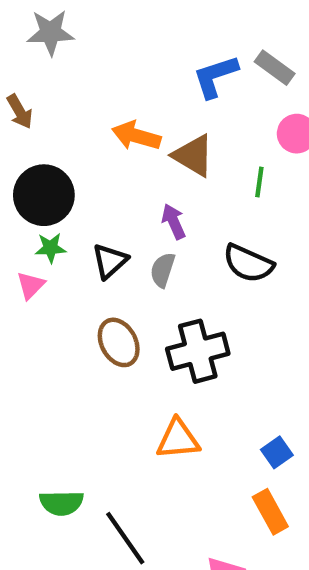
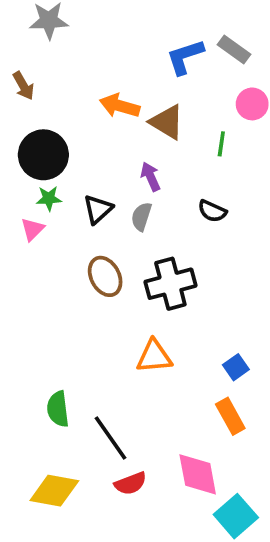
black semicircle: (248, 263) -> (212, 211), size x0.7
green semicircle: (61, 503) -> (58, 409), turned 84

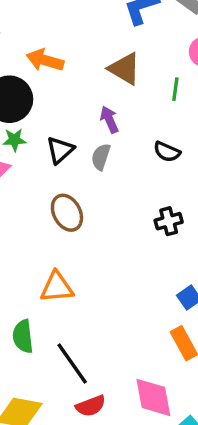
orange arrow: (120, 106) -> (45, 60), moved
black cross: (170, 284) -> (169, 221), moved, size x0.6
orange triangle: (154, 356) -> (57, 287), moved

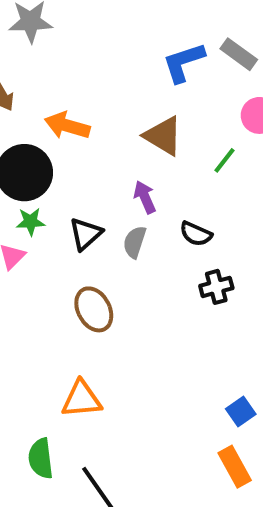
green line: (175, 89) -> (224, 160), turned 30
black semicircle: (167, 152) -> (196, 234), moved
black cross: (169, 221) -> (216, 287), moved

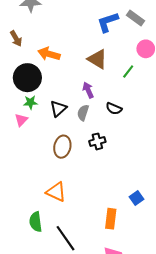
black cross: (216, 287) -> (97, 141), moved
brown ellipse: (94, 309) -> (62, 147), turned 40
orange triangle: (82, 399) -> (56, 192), turned 30
orange rectangle: (235, 467) -> (111, 219), moved, turned 36

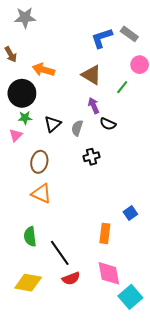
purple arrow: (88, 90) -> (94, 106), moved
brown ellipse: (62, 147) -> (39, 162), moved
orange triangle: (56, 192) -> (41, 194), moved

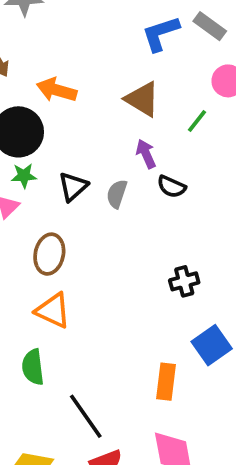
black cross: (91, 157) -> (184, 281), moved
blue square: (130, 213) -> (212, 345), size x1.5
green semicircle: (30, 236) -> (33, 367), moved

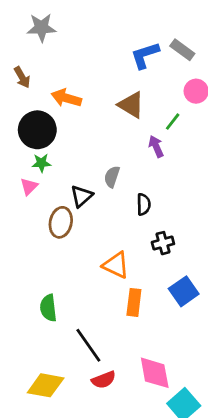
purple arrow: (146, 154) -> (156, 146), moved
black triangle: (73, 187) -> (81, 196), moved
black semicircle: (171, 187) -> (144, 204), moved, turned -115
orange triangle: (53, 311) -> (116, 265), moved
orange rectangle: (166, 382) -> (134, 302), moved

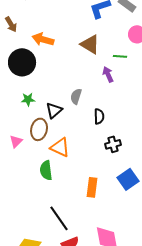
green line: (173, 122) -> (120, 56), turned 56
green star: (41, 163) -> (28, 99), moved
pink triangle: (29, 186) -> (16, 141), moved
orange triangle: (116, 265) -> (60, 147), moved
green semicircle: (48, 308) -> (46, 170), moved

